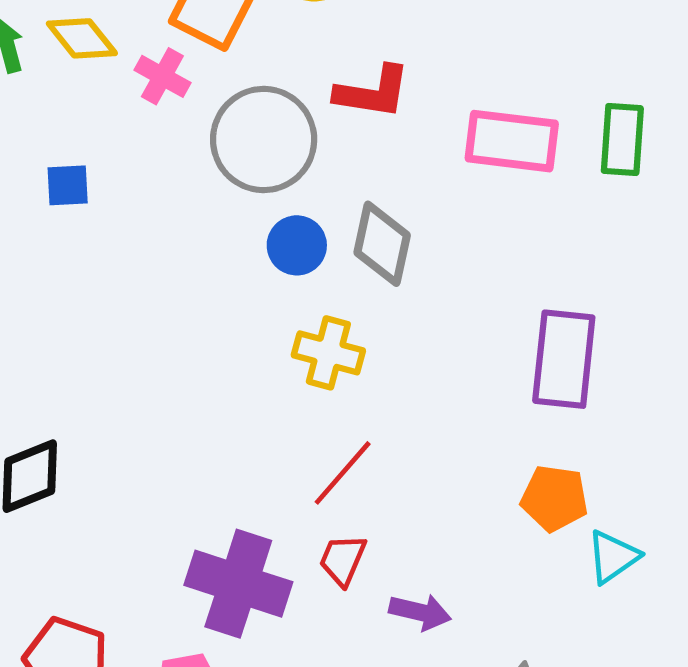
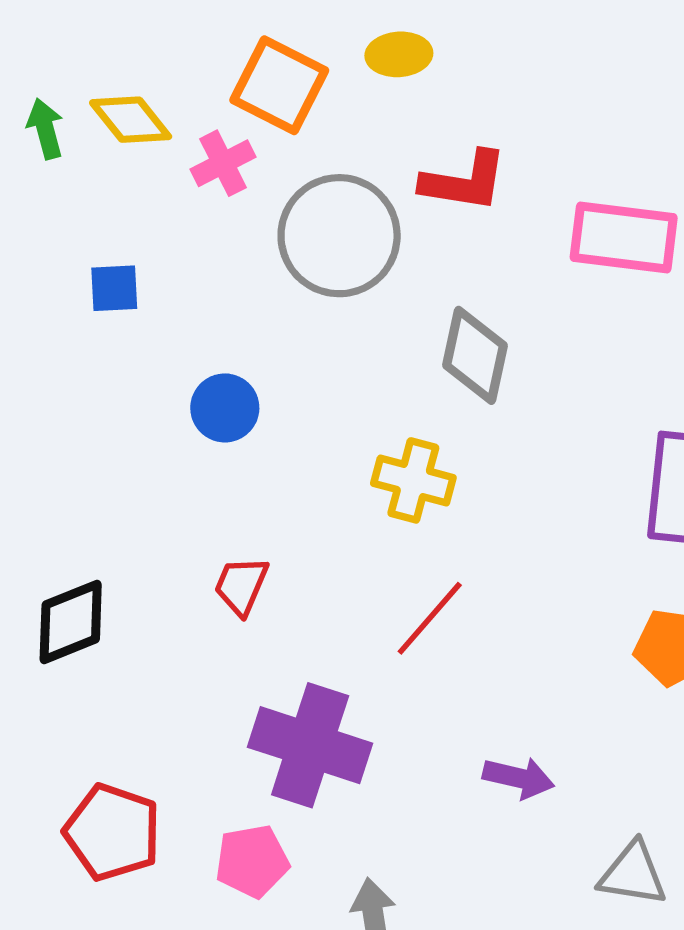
pink cross: (162, 76) -> (223, 163), turned 34
blue circle: (297, 245) -> (225, 408), moved
red trapezoid: (343, 560) -> (241, 586), moved

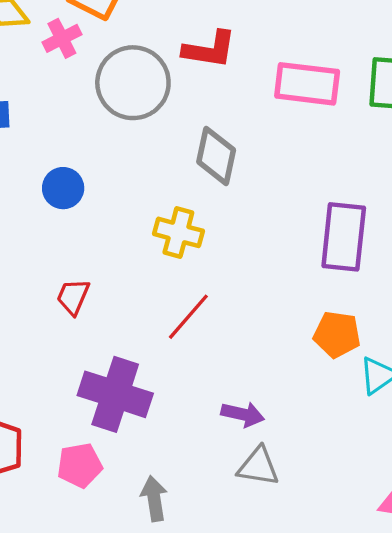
gray triangle: (633, 874) -> (258, 466), moved

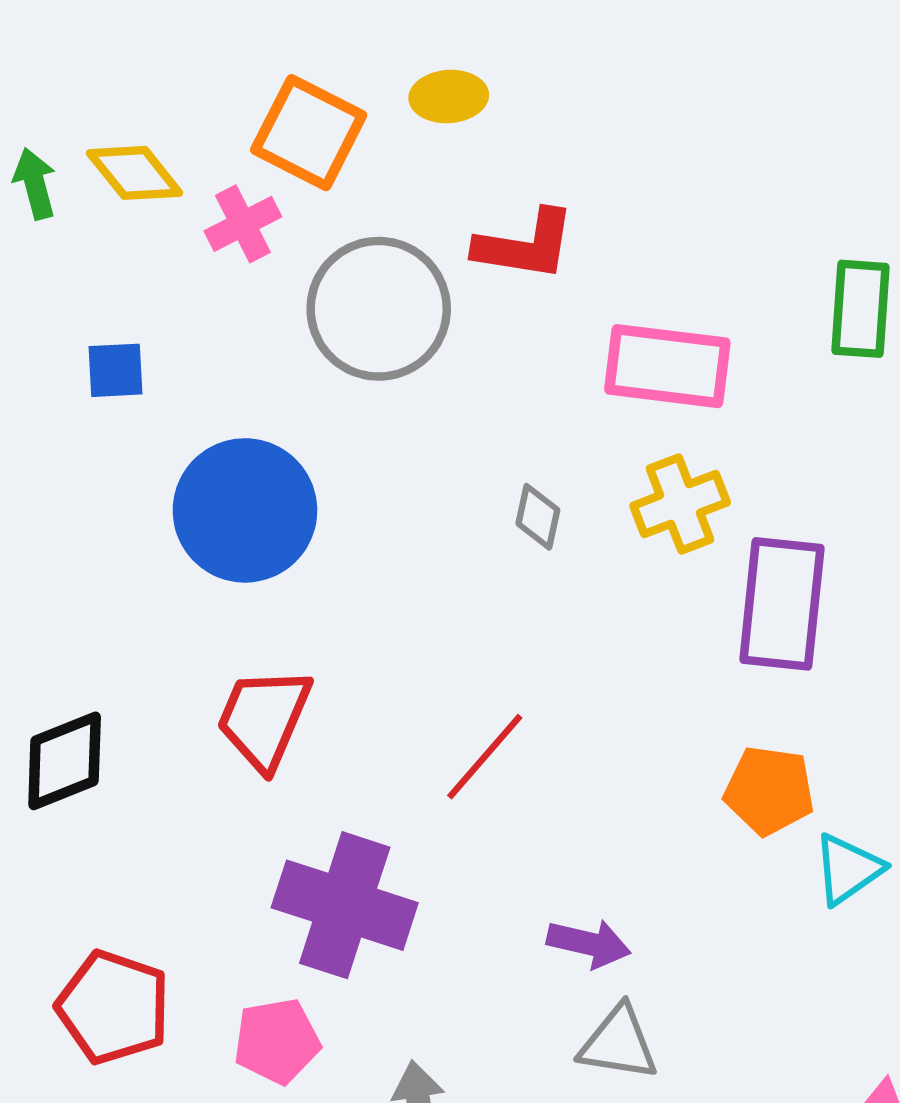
pink rectangle: (307, 84) -> (667, 366), moved
gray diamond: (216, 156) -> (538, 517), moved, size x0.6
blue circle: (63, 188) -> (245, 510), size x1.8
yellow cross: (178, 232) -> (680, 504), moved, turned -36
red trapezoid: (73, 297) -> (264, 718), size x1.5

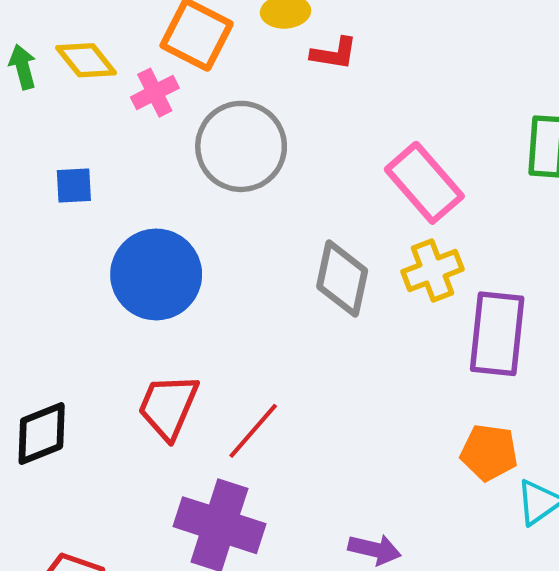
red L-shape: (525, 245) -> (334, 53), moved, size x0.7
pink rectangle: (667, 366) -> (424, 183), turned 42
gray diamond: (538, 517) -> (342, 279), size x1.8
red line: (485, 757) -> (253, 431), moved

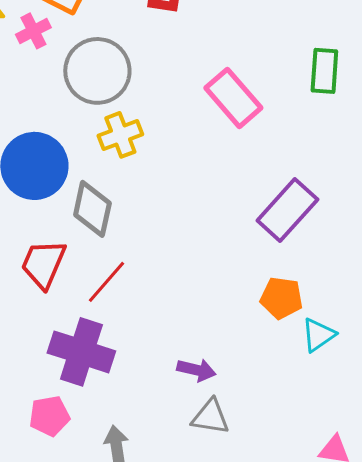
yellow cross: (432, 270) -> (120, 135), moved
gray diamond: (342, 279) -> (92, 209), moved
purple rectangle: (497, 334) -> (287, 210), turned 36

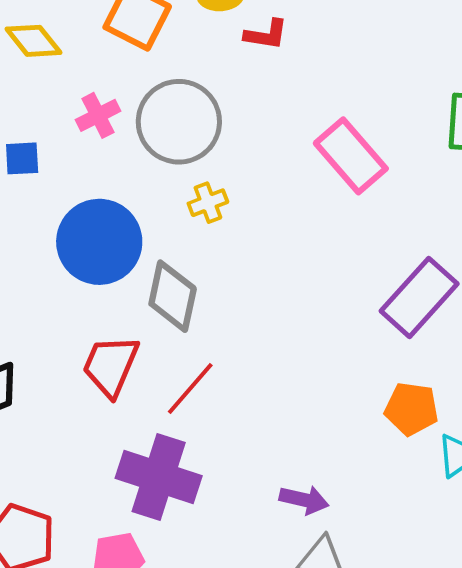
pink cross: (33, 31) -> (98, 115), moved
yellow cross: (120, 135) -> (208, 203), size x0.7

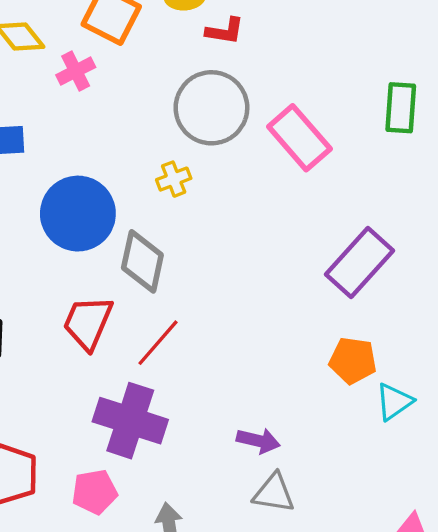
pink cross: (98, 115) -> (76, 71), moved
gray circle: (179, 122) -> (211, 108), moved

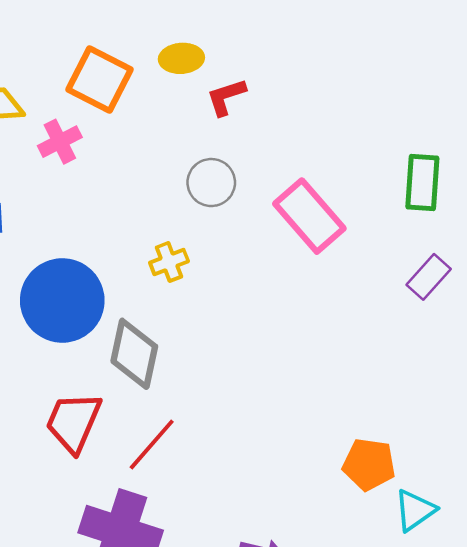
red L-shape: (225, 31) -> (226, 97), turned 153
gray circle: (211, 108) -> (211, 183), size x0.6
purple rectangle: (360, 263) -> (429, 277), moved, size x0.6

